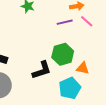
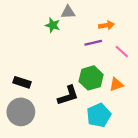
pink line: (87, 21) -> (122, 52), moved
orange triangle: (83, 68) -> (116, 84), moved, turned -32

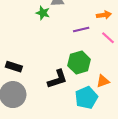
orange arrow: (106, 25) -> (104, 15), moved
orange triangle: (116, 84) -> (103, 81), moved

